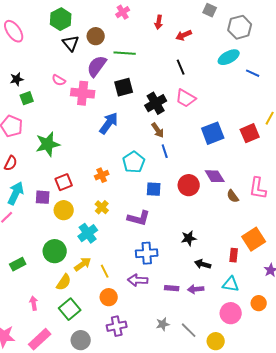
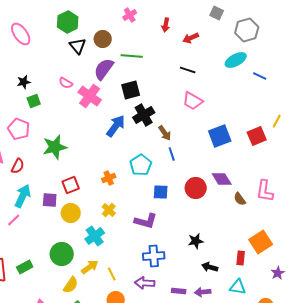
black line: (181, 67) -> (188, 70), turned -49
pink cross: (83, 93) -> (90, 96), turned 30
black cross: (156, 103) -> (144, 115), moved

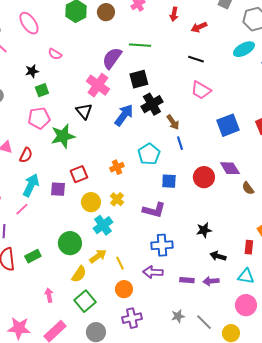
brown circle: (103, 39) -> (106, 12), moved
black triangle: (78, 46) -> (84, 111), moved
pink semicircle: (66, 83) -> (55, 54), moved
pink pentagon: (19, 129) -> (39, 118), moved, turned -30
yellow circle: (71, 213) -> (91, 202), moved

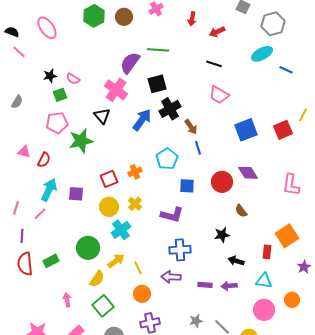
pink semicircle: (55, 54) -> (73, 79), moved
red square: (79, 174) -> (109, 179), moved
brown semicircle: (248, 188) -> (241, 211), moved

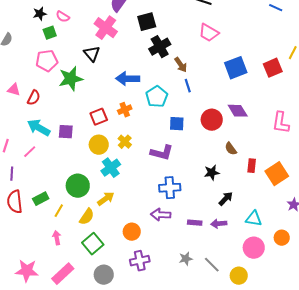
blue arrow: (142, 120) -> (128, 79), moved, turned -125
cyan arrow: (49, 190) -> (39, 128), turned -85
red rectangle: (267, 252) -> (252, 166), moved
black arrow: (236, 261) -> (226, 199), turned 119
yellow line: (138, 268) -> (59, 211), moved, turned 56

